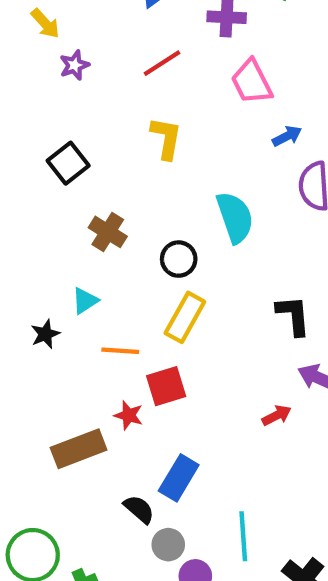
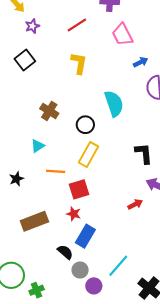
black square: (68, 163) -> (25, 60), moved
black star: (45, 334) -> (16, 179), moved
red star: (129, 415) -> (74, 214), moved
cyan line: (243, 536) -> (118, 266), turned 45

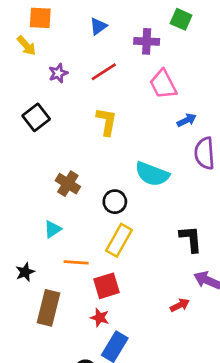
purple star: (32, 26) -> (58, 73), moved
cyan semicircle: (114, 103) -> (152, 174), turned 130
brown rectangle: (34, 221) -> (49, 308), moved, turned -55

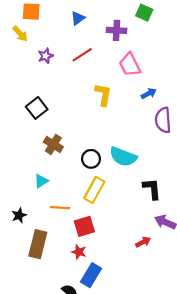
black square: (36, 117) -> (37, 108), moved
yellow L-shape: (107, 122) -> (103, 95), moved
cyan semicircle: (152, 174) -> (123, 157), moved

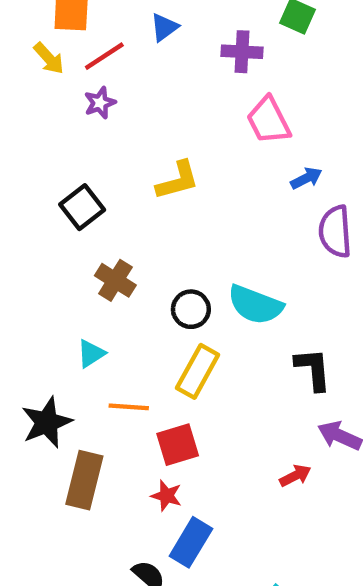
red line: (82, 55) -> (104, 56), moved
yellow L-shape: (103, 95) -> (178, 180), moved, turned 65
black star: (19, 215) -> (47, 422), size x1.6

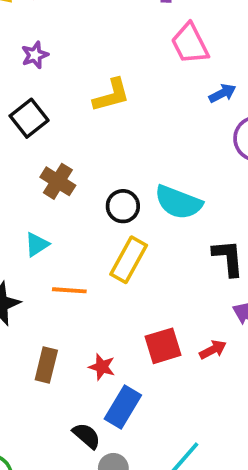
purple star: (100, 103) -> (35, 55), moved
red square: (178, 445) -> (163, 346), moved
brown rectangle: (84, 480) -> (46, 365), moved, size x0.7

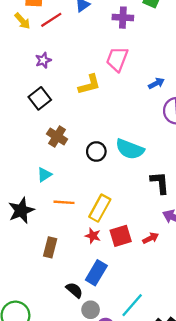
pink trapezoid: (190, 44) -> (117, 59), moved, turned 48
yellow rectangle: (129, 260) -> (100, 208), moved
red star: (102, 367) -> (93, 236), moved

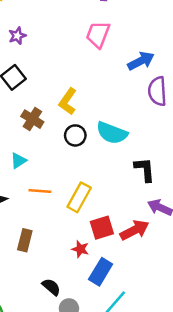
blue arrow: (156, 83) -> (141, 61), size x1.5
yellow L-shape: (89, 85) -> (68, 101), moved, turned 140
red star: (93, 236) -> (80, 249), moved
red arrow: (151, 238) -> (135, 230), size x1.6
blue rectangle: (96, 273) -> (101, 272), moved

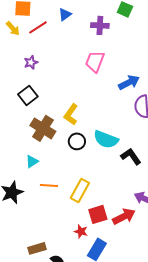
brown cross: (32, 119) -> (43, 128), size x1.4
black L-shape: (145, 170) -> (131, 156), moved, turned -30
brown rectangle: (25, 240) -> (37, 248), moved, turned 60

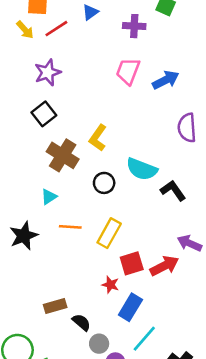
purple star: (31, 62) -> (48, 72), size x1.5
blue arrow: (129, 82) -> (166, 80), moved
black circle: (77, 141) -> (104, 183), moved

